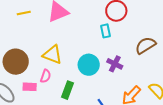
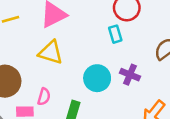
yellow triangle: (52, 55) -> (51, 52), moved

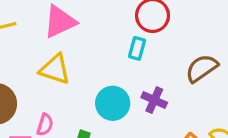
cyan rectangle: (115, 34) -> (137, 48), turned 30

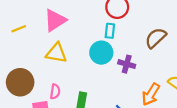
cyan circle: (113, 103) -> (101, 53), moved

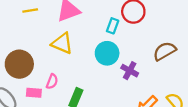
cyan rectangle: (110, 31) -> (113, 26), moved

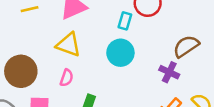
purple cross: (130, 71) -> (169, 72), moved
pink semicircle: (52, 82) -> (67, 78), moved

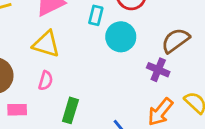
cyan rectangle: (125, 21) -> (96, 15), moved
cyan circle: (120, 53) -> (121, 37), moved

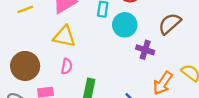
purple cross: (158, 70) -> (145, 50), moved

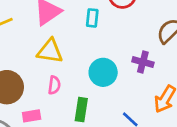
cyan circle: (125, 25) -> (103, 72), moved

